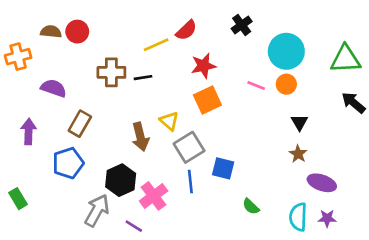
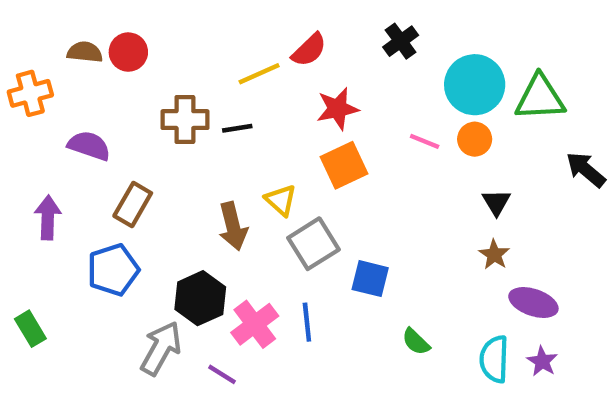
green triangle: (345, 59) -> (540, 98), moved
blue line: (190, 181) -> (307, 322), moved
purple star: (327, 218) -> (542, 361), turned 30

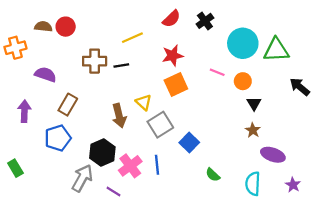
red semicircle: (309, 50) -> (171, 19), moved
orange circle: (475, 139) -> (243, 81), moved
blue square: (370, 279) -> (189, 142), turned 30
purple star: (542, 361) -> (293, 185), moved

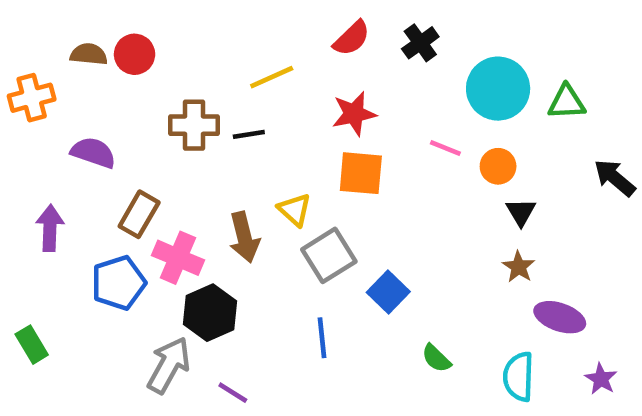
green triangle: (276, 50) -> (567, 102), size x0.7
orange square: (176, 85) -> (361, 173), turned 30
pink cross: (130, 166) -> (178, 258), moved, turned -30

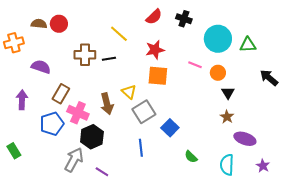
black cross: (420, 43) -> (184, 19), turned -35
yellow line: (272, 77) -> (119, 34), turned 66

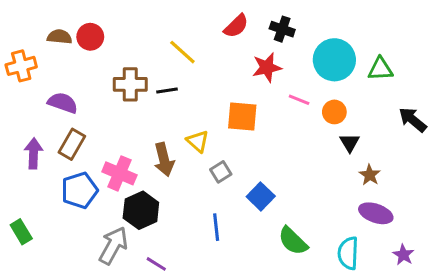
red star: (155, 50) -> (267, 67), moved
brown rectangle: (61, 94) -> (72, 144), moved
gray square: (144, 112) -> (221, 172), size x0.6
brown star: (227, 117) -> (370, 175), moved
green semicircle: (191, 157) -> (293, 241), size x1.5

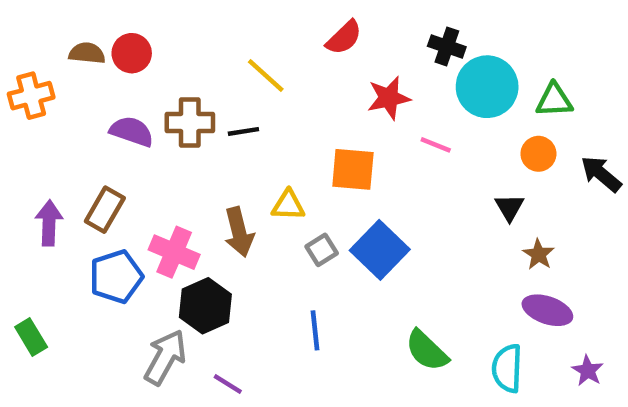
black cross: (282, 29) -> (447, 46), moved
purple semicircle: (63, 103) -> (132, 131), moved
orange circle: (334, 112) -> (538, 154), moved
yellow triangle: (198, 141) -> (288, 205), turned -40
blue square: (261, 196) -> (380, 250), moved, size x1.4

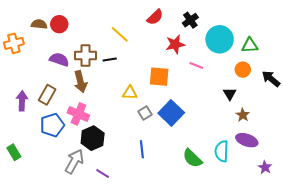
black cross: (447, 46) -> (190, 20), moved, turned 35
brown arrow: (239, 232) -> (80, 82), moved
cyan semicircle: (507, 368) -> (222, 151), moved

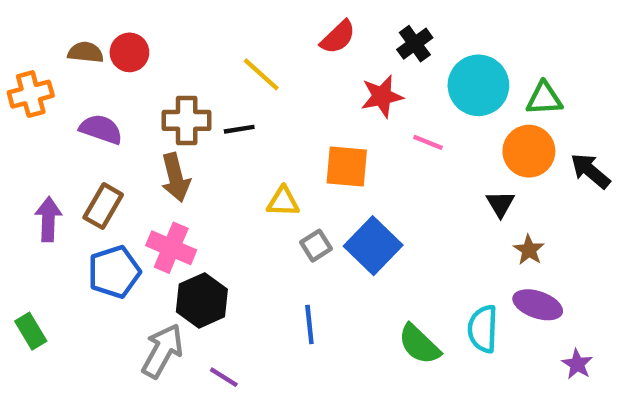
purple semicircle: (59, 59) -> (101, 129), moved
orange circle: (243, 70) -> (529, 151), size x1.5

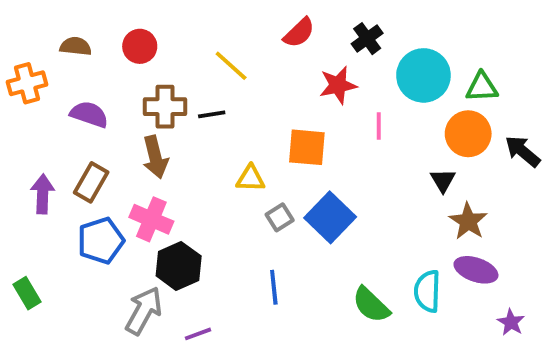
red circle: (129, 52) -> (140, 46), moved
pink line: (428, 142) -> (379, 126), turned 68
brown star: (529, 250) -> (468, 221), size x1.4
purple line: (224, 377) -> (198, 334), turned -52

